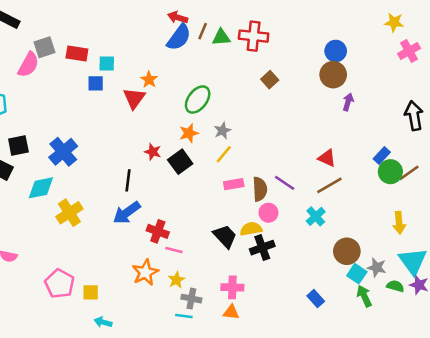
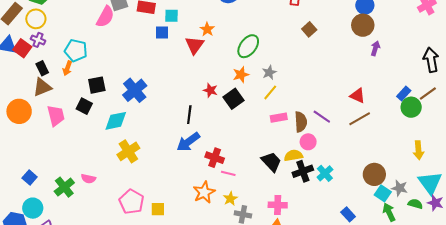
brown line: (409, 173) -> (428, 93), moved
yellow cross: (69, 213) -> (128, 151), moved
cyan cross: (316, 216) -> (325, 173), moved

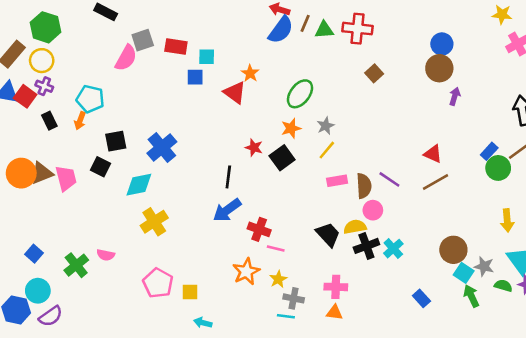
red triangle: (195, 45) -> (235, 93), turned -30
brown triangle: (42, 87) -> (42, 173), moved

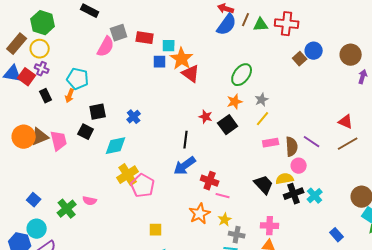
blue circle: (442, 44) -> (314, 51), moved
orange star: (250, 73) -> (182, 59), moved, size x1.6
blue cross: (162, 148) -> (134, 117), size x0.6
pink pentagon: (158, 283) -> (143, 186), moved

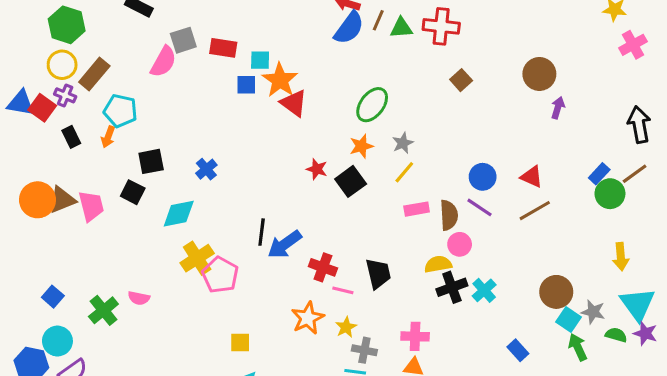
brown rectangle: (17, 44) -> (94, 74), moved
blue circle: (314, 51) -> (483, 177), moved
black line: (186, 140) -> (262, 232), moved
black trapezoid: (264, 185) -> (378, 273), moved, turned 30

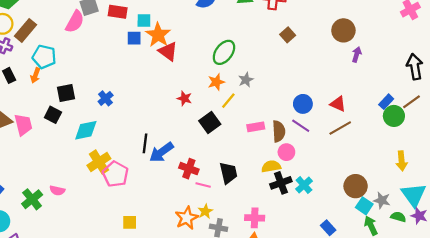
yellow line: (404, 172) -> (228, 101), moved
black square: (351, 181) -> (210, 123), moved
orange star: (308, 318) -> (187, 218), moved

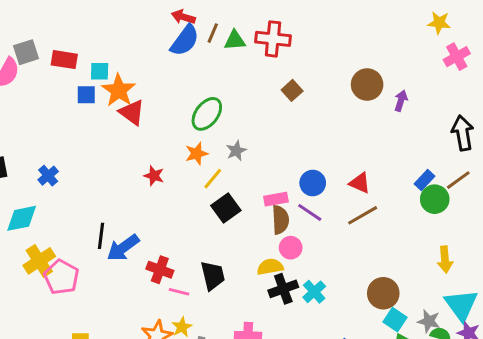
purple arrow: (357, 55) -> (401, 101), moved
black square: (210, 123) -> (226, 208), moved
pink rectangle: (256, 127) -> (276, 199), moved
gray star: (382, 200) -> (429, 321), moved

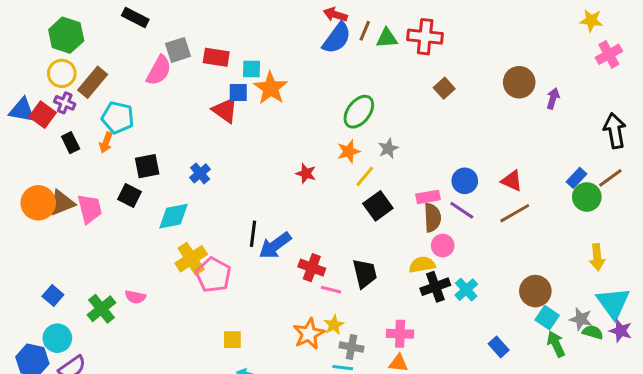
red triangle: (132, 112) -> (225, 110), moved

